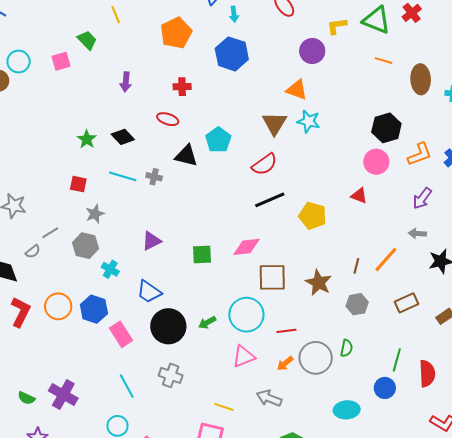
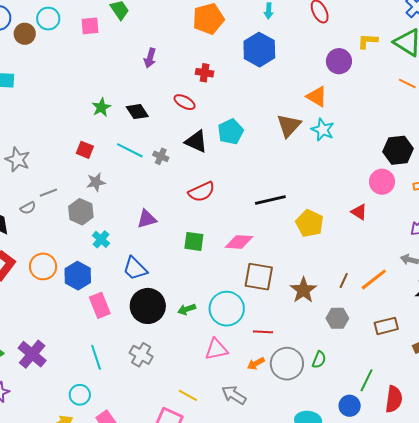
red semicircle: (264, 164) -> (202, 192), moved

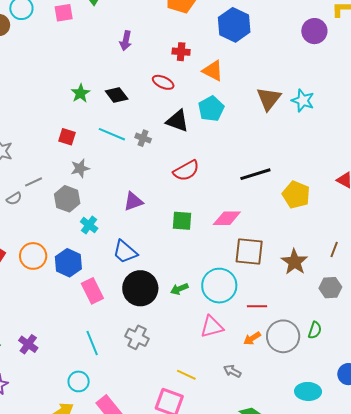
orange triangle: (317, 96) -> (213, 71), moved
purple cross: (32, 354) -> (28, 344), size x0.7
gray arrow: (234, 395) -> (232, 371), size x0.7

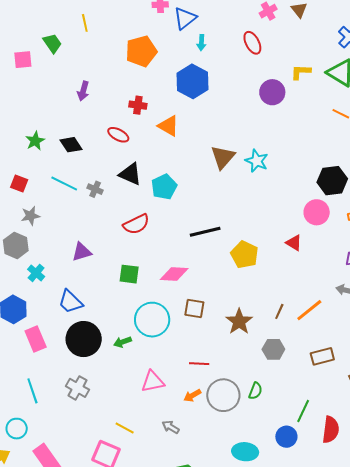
cyan pentagon: (211, 109) -> (164, 187), moved
brown square: (249, 251) -> (194, 309), size x0.7
cyan circle: (219, 286) -> (152, 320), moved

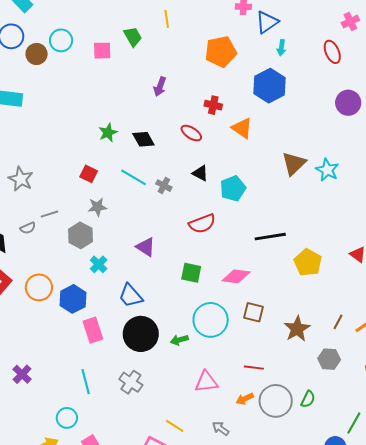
black triangle: (130, 174) -> (200, 173), size x0.7
purple triangle: (82, 252) -> (146, 247), turned 45

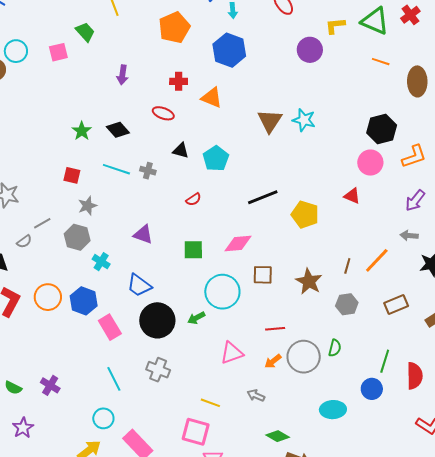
red semicircle: (202, 224) -> (193, 199), size x0.6

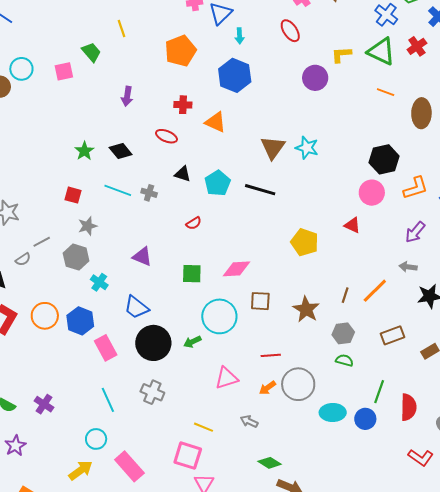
black line: (263, 197) -> (260, 190), moved, turned 36
green semicircle: (335, 348) -> (344, 360), moved, turned -90
cyan ellipse: (333, 410) -> (333, 413), moved

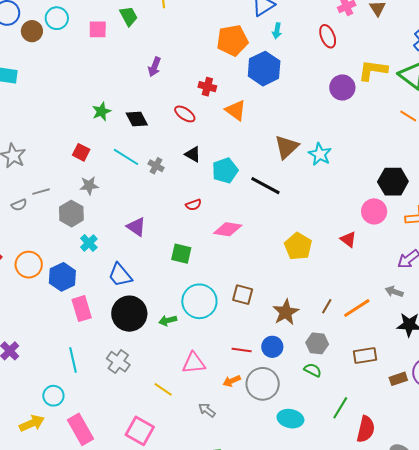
orange pentagon: (181, 51) -> (232, 40), moved
yellow L-shape: (341, 55) -> (373, 70), size x1.4
pink diamond: (237, 269) -> (228, 229), moved
blue circle: (365, 419) -> (272, 347), moved
yellow line: (203, 427) -> (163, 389), moved

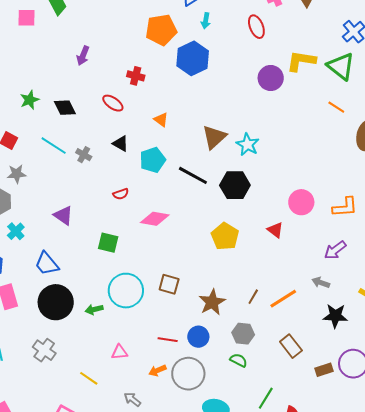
orange triangle: (236, 110) -> (161, 120), moved, size x0.7
black hexagon: (393, 182) -> (235, 185), moved
brown rectangle: (365, 355) -> (291, 346), turned 60
pink triangle: (194, 363) -> (120, 352), size x0.7

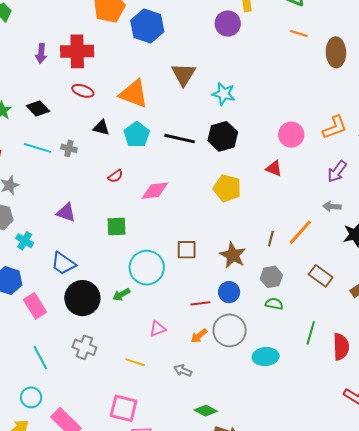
red cross: (136, 76) -> (77, 51), moved, size x1.8
orange triangle: (161, 120) -> (134, 94), size x2.0
brown triangle: (214, 137) -> (184, 74), moved

